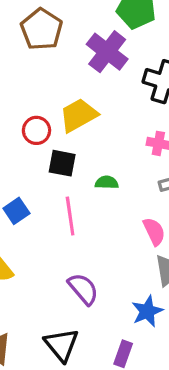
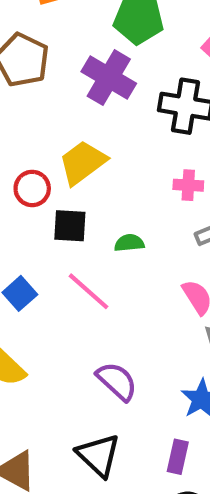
pink line: (70, 216) -> (88, 291), turned -33

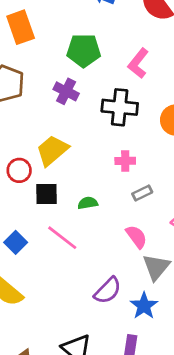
purple cross: (109, 78) -> (66, 91), size x0.7
purple semicircle: (117, 381) -> (108, 290), moved, turned 96

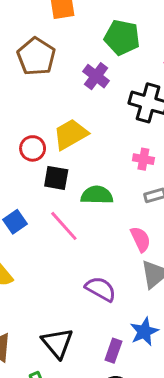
green semicircle: (88, 203) -> (97, 195), size x1.5
purple semicircle: (108, 290) -> (101, 289), turned -116
blue star: (144, 306) -> (144, 332), moved

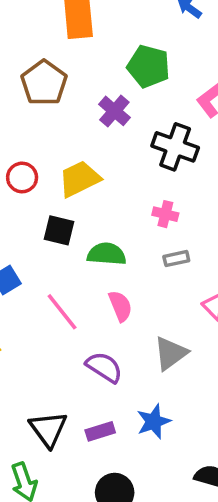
red circle: (33, 148) -> (22, 177), moved
pink line: (64, 226) -> (62, 312), moved
pink semicircle: (140, 239) -> (120, 306), moved
purple rectangle: (113, 351) -> (100, 431), moved, turned 50

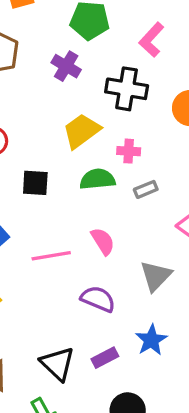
yellow trapezoid: (79, 179) -> (81, 131), moved
green semicircle: (107, 254) -> (97, 179), moved
pink line: (62, 312) -> (51, 256), turned -51

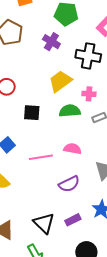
pink semicircle: (103, 241) -> (73, 149), turned -48
purple semicircle: (98, 299) -> (69, 184), turned 130

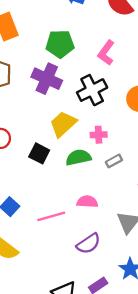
purple cross: (51, 42) -> (47, 79), size x1.4
black cross: (88, 56) -> (92, 90), turned -30
black square: (32, 113) -> (39, 153), moved, turned 30

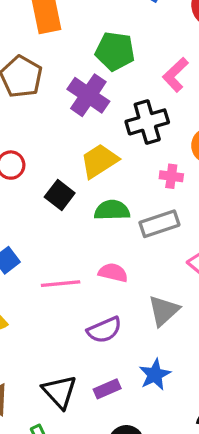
pink cross: (99, 135) -> (171, 176), moved
gray rectangle: (114, 161) -> (159, 224), size x1.6

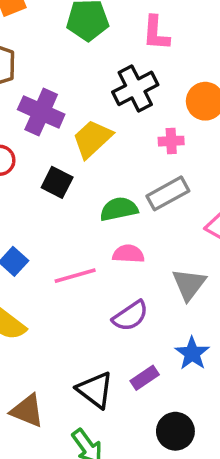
pink L-shape: (175, 75) -> (156, 33), turned -32
purple cross: (88, 95) -> (41, 112), moved
green semicircle: (112, 210) -> (119, 209), moved

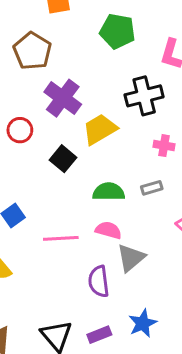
gray rectangle: (168, 193) -> (152, 188), size x0.6
gray triangle: (189, 284) -> (131, 258), moved
purple semicircle: (130, 316) -> (99, 281), turned 104

